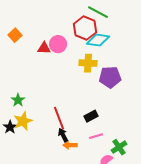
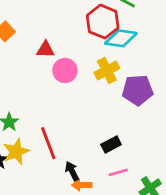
pink circle: (58, 44) -> (65, 70), moved
yellow cross: (88, 63) -> (107, 70), turned -30
red line: (59, 118) -> (48, 143), moved

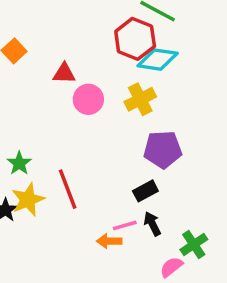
purple pentagon: (138, 90) -> (163, 149), moved
black arrow: (72, 171) -> (152, 224), moved
pink line: (118, 172) -> (125, 225), moved

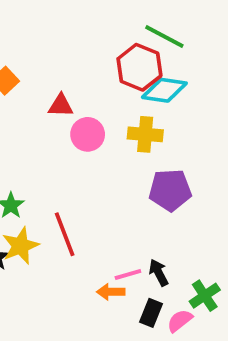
yellow cross: (140, 99) -> (145, 134), turned 32
black rectangle: (145, 191) -> (151, 313), moved, turned -40

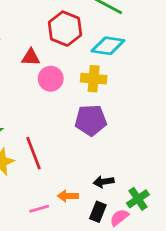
red hexagon: (139, 67) -> (65, 29), moved
purple pentagon: (170, 190) -> (91, 120), moved
black arrow: (159, 273) -> (104, 182), turned -72
pink line: (128, 275) -> (39, 209), moved

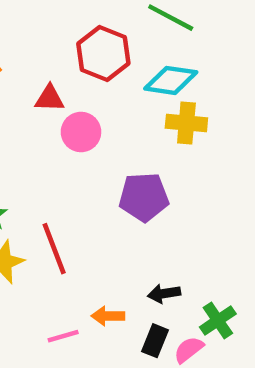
yellow cross: (94, 79) -> (186, 123), moved

